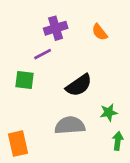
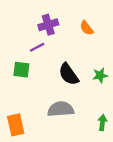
black semicircle: (79, 85) -> (69, 74), turned 90
green star: (109, 112) -> (100, 75), moved

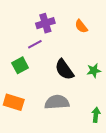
green square: (21, 70) -> (20, 65), turned -35
orange rectangle: (16, 125) -> (14, 102), moved, turned -60

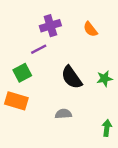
orange rectangle: (14, 102) -> (16, 101), moved
gray semicircle: (57, 102) -> (63, 114), size x0.6

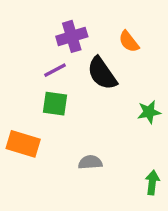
green square: (22, 73) -> (55, 104), moved, turned 36
black semicircle: (72, 77) -> (102, 73), moved

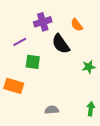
purple line: (55, 70) -> (20, 42), moved
gray semicircle: (90, 162) -> (52, 110), moved

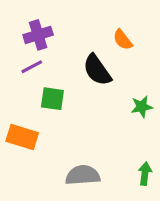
purple cross: (43, 22) -> (38, 35), moved
gray semicircle: (52, 110) -> (83, 175), size x1.5

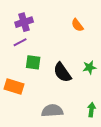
black semicircle: (97, 70) -> (62, 72), moved

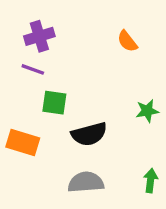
purple line: (20, 42) -> (33, 69), turned 48
black semicircle: (62, 72) -> (89, 134), moved, turned -70

